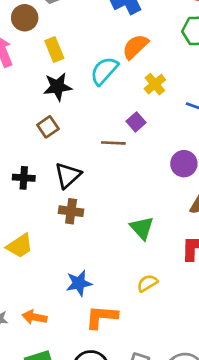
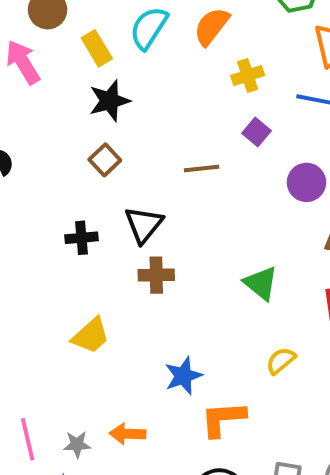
cyan semicircle: (104, 71) -> (149, 28), moved
yellow cross: (155, 84) -> (248, 76), turned 30
purple square: (136, 122) -> (257, 132), moved

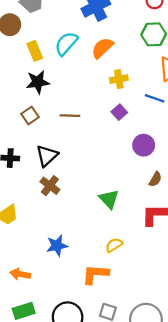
brown line: (202, 168) -> (70, 116), moved
brown cross: (156, 275) -> (50, 186), turned 30
orange L-shape: (223, 419) -> (95, 274), moved

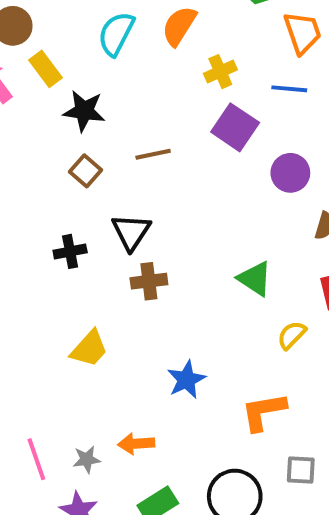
yellow rectangle: (35, 51) -> (45, 69), moved
black star: (38, 82) -> (84, 111), turned 30
purple square: (119, 112) -> (235, 127), size x1.6
brown cross: (50, 186) -> (149, 281), turned -30
yellow semicircle: (114, 245) -> (292, 335), moved

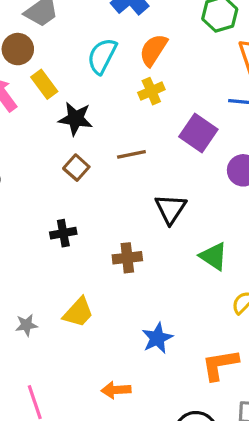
yellow cross: (220, 72) -> (151, 91), moved
black triangle: (131, 232) -> (171, 209), moved
gray star: (87, 459) -> (26, 325), moved

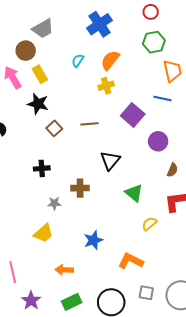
cyan semicircle: (102, 56) -> (78, 61), size x0.6
black star: (76, 119) -> (38, 104), moved
yellow trapezoid: (78, 312) -> (43, 233), moved
gray star: (26, 325) -> (54, 203), moved
orange L-shape: (220, 365) -> (131, 261), turned 30

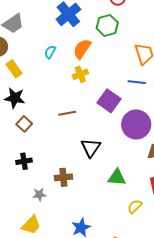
green hexagon: (154, 42) -> (107, 25), moved
brown square: (54, 128) -> (24, 124), moved
purple circle: (158, 141) -> (136, 125), size x1.5
green triangle: (134, 193) -> (117, 177), turned -30

